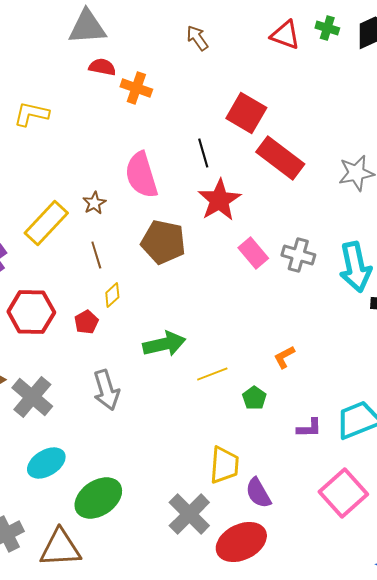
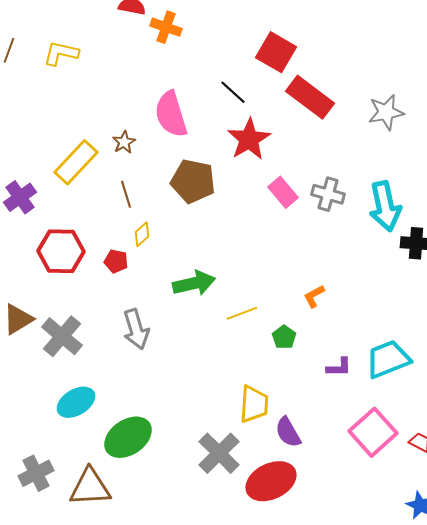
black line: (203, 153) -> (233, 92), turned -32
red pentagon: (86, 322) -> (116, 261), turned -30

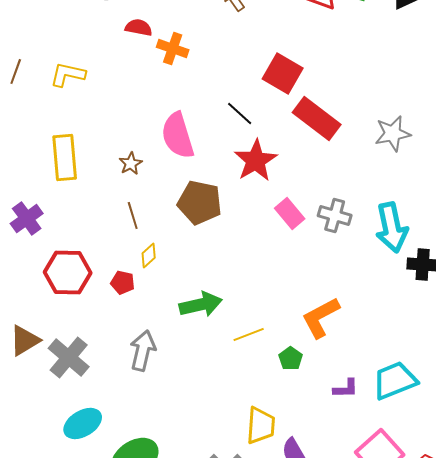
yellow rectangle: (76, 162) -> (65, 158), moved, turned -48
orange L-shape: (314, 296) -> (321, 318), size x1.8
gray arrow: (136, 329) -> (143, 350), turned -150

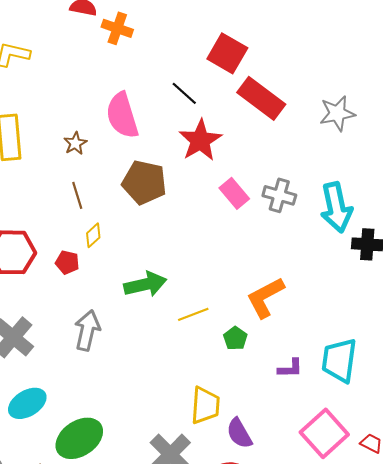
cyan trapezoid: (395, 380) -> (339, 360), turned -60

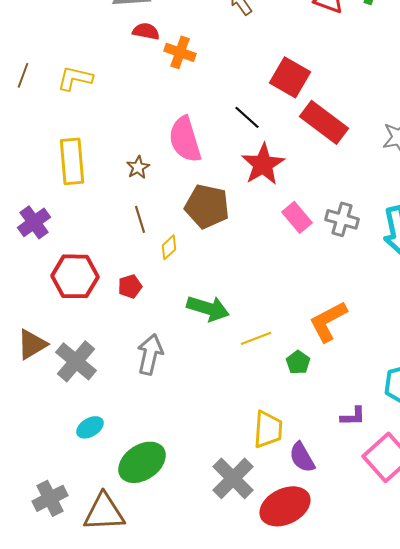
yellow diamond: (93, 235) -> (169, 247), moved
red pentagon: (67, 262) -> (130, 286), turned -30
green arrow: (145, 284) -> (208, 308), turned 30
purple L-shape: (290, 368) -> (353, 416), moved
cyan ellipse: (27, 403) -> (90, 427), size x0.7

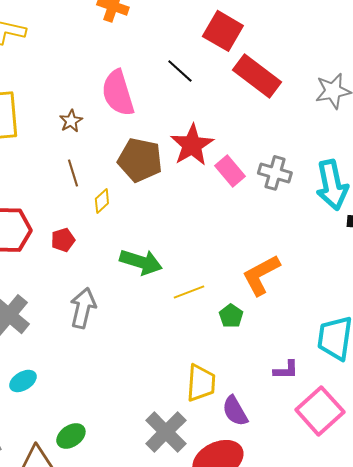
red star: (263, 164) -> (192, 145), moved
green ellipse: (142, 462) -> (71, 436), moved, size x0.6

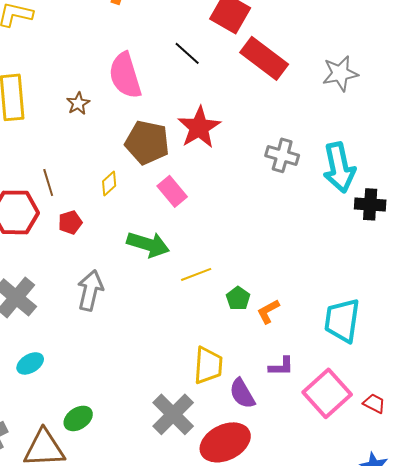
pink rectangle: (230, 171) -> (172, 191), moved
brown line: (73, 173) -> (48, 182), moved
orange L-shape: (261, 275) -> (268, 311), moved, size x0.6
purple L-shape: (286, 370) -> (281, 366), moved

